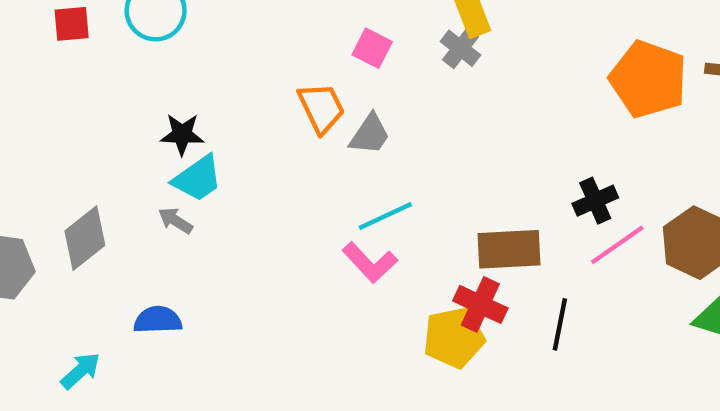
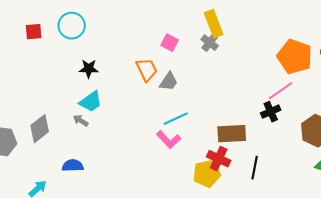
black star: (182, 134) -> (89, 69), moved
pink line: (617, 245) -> (281, 91), moved

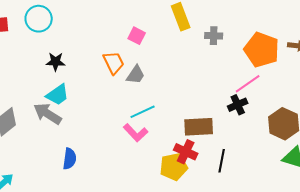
gray cross: (210, 43) -> (214, 36), moved, turned -36
gray arrow: (81, 121) -> (48, 114), size x1.8
blue semicircle: (73, 166) -> (70, 159), moved, turned 100

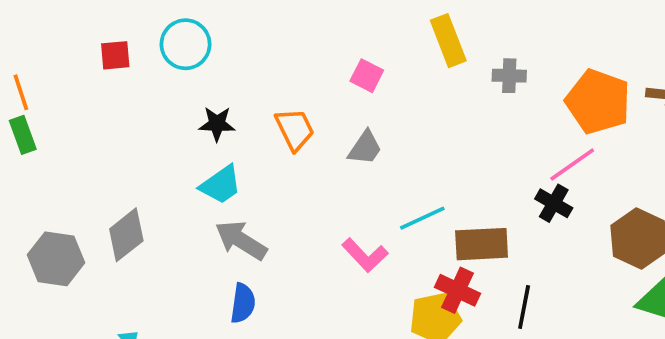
orange trapezoid: (114, 63) -> (295, 129), moved
black cross: (238, 105) -> (554, 203), turned -36
cyan line: (143, 112) -> (422, 218), moved
gray arrow: (48, 114) -> (241, 240), moved

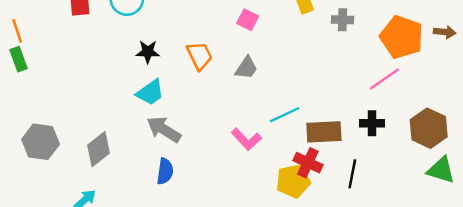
black cross: (554, 203) -> (372, 123), moved, turned -30
gray diamond: (126, 235) -> (99, 149), moved

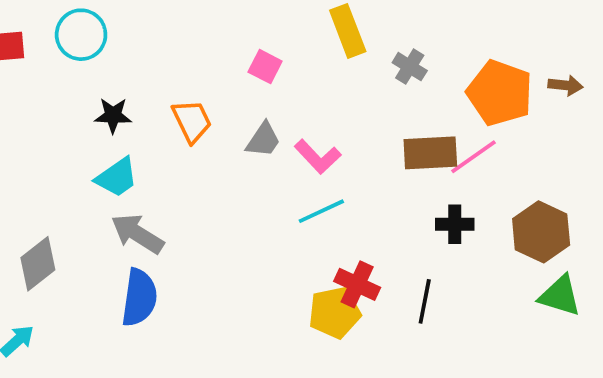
gray cross: (342, 20) -> (410, 67), turned 30
brown rectangle: (324, 132) -> (430, 153), moved
pink L-shape: (246, 139) -> (318, 157), moved
blue semicircle: (165, 171) -> (139, 298), size x1.4

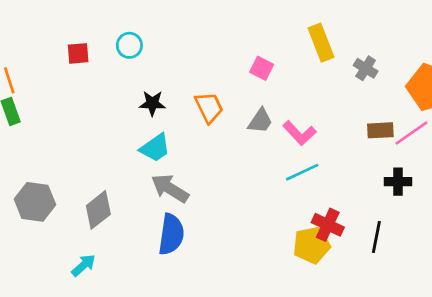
cyan circle: (81, 35) -> (129, 45), size x0.7
brown rectangle: (430, 153) -> (380, 130), size x0.7

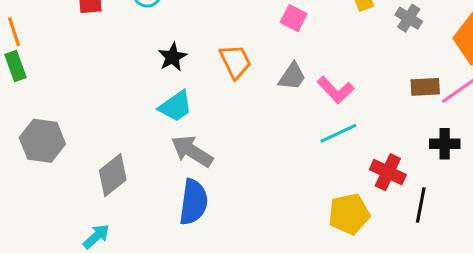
black star: (152, 103) -> (173, 57), turned -30
gray hexagon: (35, 202) -> (42, 141), moved
red cross: (328, 225) -> (388, 172), moved

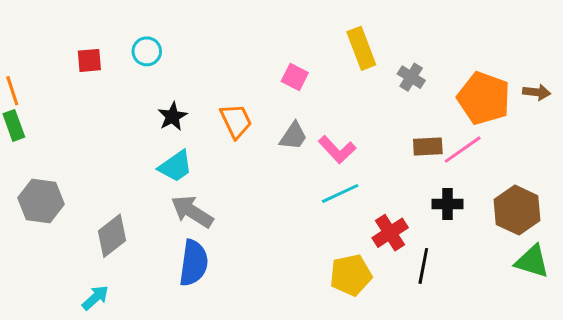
red cross: (388, 172) -> (390, 233), turned 32

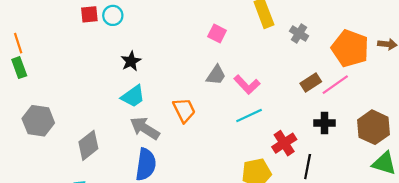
red square: (89, 60) -> (89, 14), moved
orange trapezoid: (236, 121) -> (184, 110), moved
brown rectangle: (428, 147) -> (311, 82), turned -30

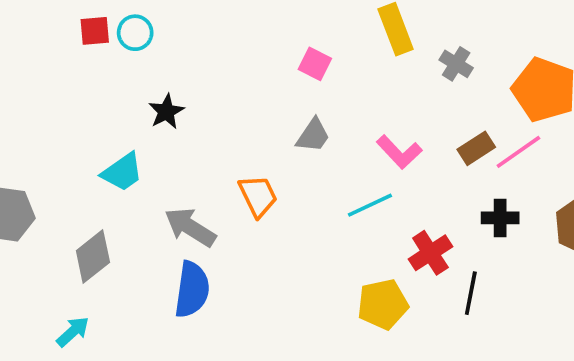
pink L-shape: (247, 85) -> (399, 152), moved
cyan trapezoid: (133, 96) -> (122, 172), moved

